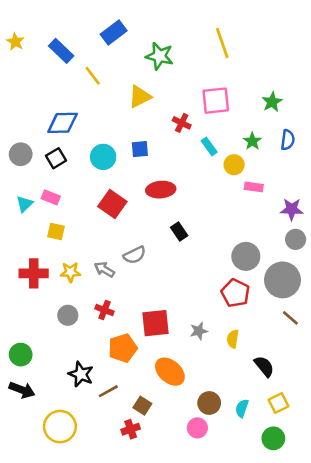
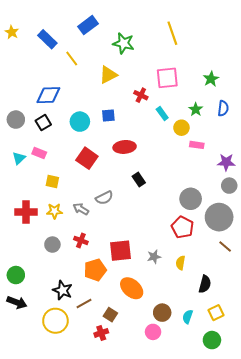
yellow square: (56, 232) -> (52, 182), moved
black semicircle: (264, 366) -> (205, 284), turned 54
yellow circle: (60, 427) -> (55, 321), moved

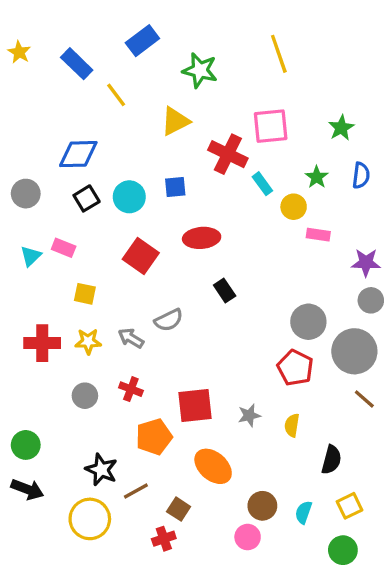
red cross: (141, 95) -> (228, 154), size x1.6
black square: (43, 123) -> (87, 198), moved

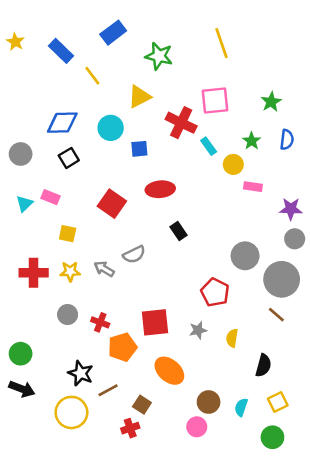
cyan circle: (129, 197) -> (111, 128), moved
red pentagon: (295, 368) -> (215, 292), moved
red cross: (131, 389) -> (100, 322), moved
brown line: (364, 399) -> (276, 315), moved

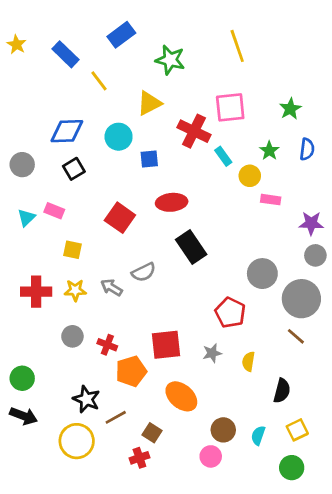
black rectangle: (178, 231) -> (191, 247), size x1.6

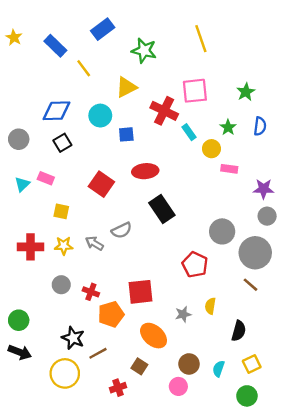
gray star: (212, 353) -> (183, 314), moved
brown square: (152, 433) -> (139, 366), moved

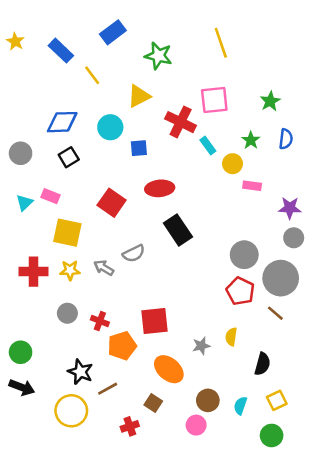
yellow square: (61, 211) -> (67, 233), size x1.6
red pentagon: (195, 265) -> (240, 291), moved

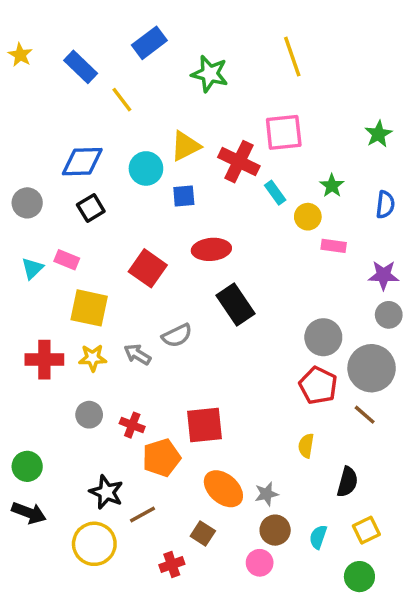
yellow triangle: (139, 96) -> (186, 146), moved
green star: (270, 101) -> (378, 134), moved
blue semicircle: (286, 139) -> (385, 205), moved
gray star: (201, 346) -> (266, 494), moved

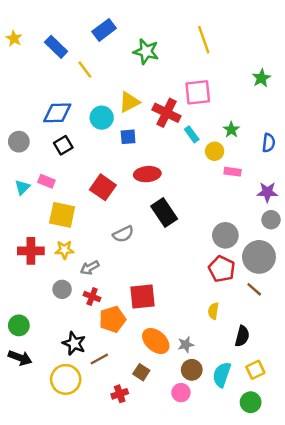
green star: (378, 134) -> (261, 78), moved
gray arrow: (137, 354) -> (90, 268), moved, turned -60
cyan semicircle: (318, 537) -> (222, 375), size x1.5

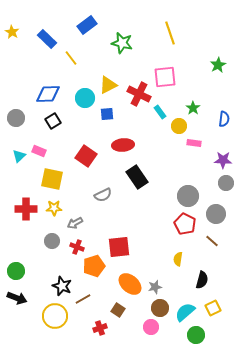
gray circle: (259, 257) -> (216, 214), size x0.7
cyan semicircle: (222, 375) -> (185, 312), turned 30
green circle: (251, 402) -> (196, 335), moved

